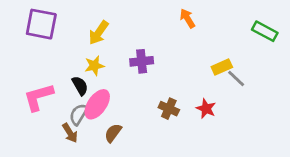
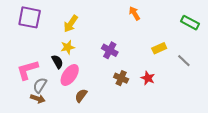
purple cross: (142, 61) -> (110, 50), moved, turned 35
gray line: (236, 78) -> (184, 61), moved
gray semicircle: (79, 114) -> (40, 85), moved
brown arrow: (70, 133) -> (38, 99), moved, turned -40

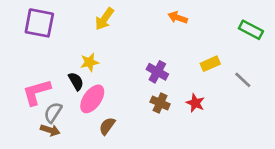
orange arrow: (134, 13) -> (178, 18), turned -40
yellow arrow: (71, 24) -> (104, 19), moved
purple cross: (110, 50) -> (157, 72), moved

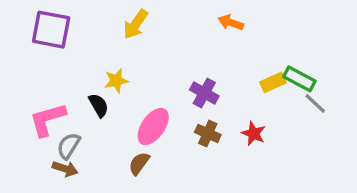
green rectangle: (251, 30) -> (299, 79), moved
pink ellipse: (92, 99) -> (153, 126), moved

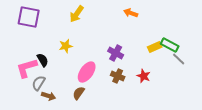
black semicircle: (99, 105) -> (43, 60), moved
brown arrow: (65, 169) -> (49, 96), moved

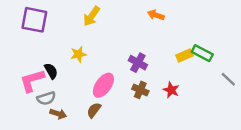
gray line: (179, 59) -> (228, 79), moved
gray semicircle: (39, 83) -> (46, 98), turned -140

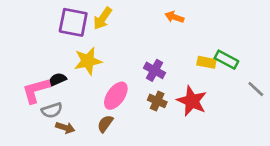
purple square: (34, 20) -> (73, 22), moved
yellow star: (78, 54) -> (88, 61), size x1.5
yellow rectangle: (184, 55) -> (206, 62), turned 35
black semicircle: (51, 71) -> (57, 80), turned -84
red star: (171, 90) -> (192, 101), size x1.6

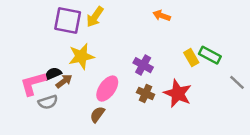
yellow rectangle: (206, 62) -> (191, 58), turned 49
brown arrow: (65, 128) -> (64, 81), moved, turned -56

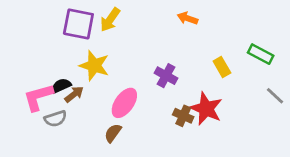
green rectangle: (210, 55) -> (261, 54), moved
yellow star: (81, 56) -> (94, 66), turned 30
brown cross: (146, 93) -> (183, 116), moved

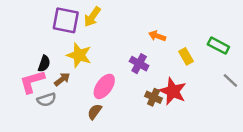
orange arrow: (188, 18) -> (157, 36), moved
black semicircle: (61, 86) -> (44, 64), moved, turned 133

